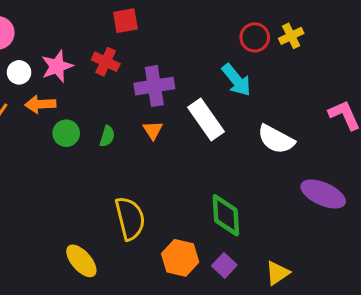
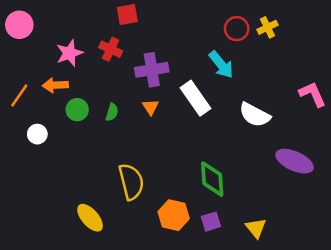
white circle: (19, 72) -> (37, 134), moved
purple square: (224, 265) -> (211, 222), turned 30
yellow triangle: (278, 273) -> (256, 228), turned -35

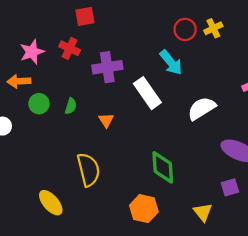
orange triangle: (150, 107) -> (106, 120), moved
white semicircle: (255, 115) -> (202, 108), turned 120
orange hexagon: (174, 215) -> (144, 209), moved
purple square: (211, 222) -> (230, 187), moved

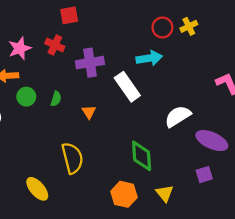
cyan arrow: (171, 62) -> (149, 58), turned -60
white semicircle: (202, 108) -> (178, 116), moved
yellow triangle: (203, 212) -> (165, 193), moved

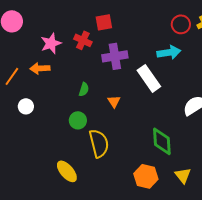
red square: (69, 15) -> (104, 22), moved
green circle: (26, 97) -> (78, 120), moved

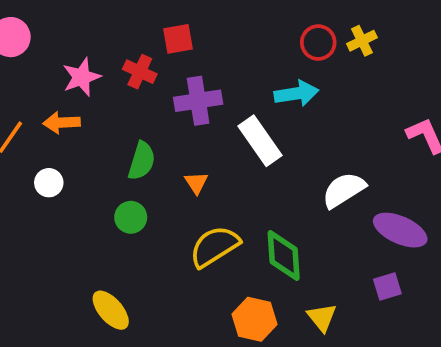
green semicircle: (84, 89) -> (142, 161), size x1.5
white circle: (26, 106) -> (49, 183), moved
yellow semicircle: (99, 143) -> (214, 246), moved, turned -108

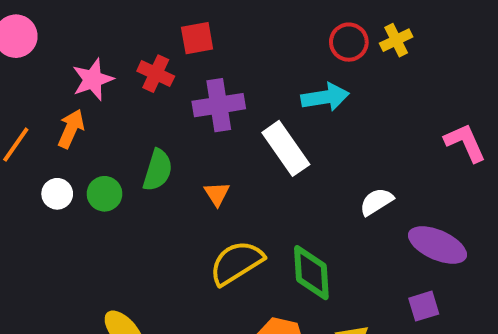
orange arrow: (62, 123) -> (71, 129), turned 117
white semicircle: (344, 190) -> (376, 202), size x0.7
green circle: (131, 217) -> (104, 194), moved

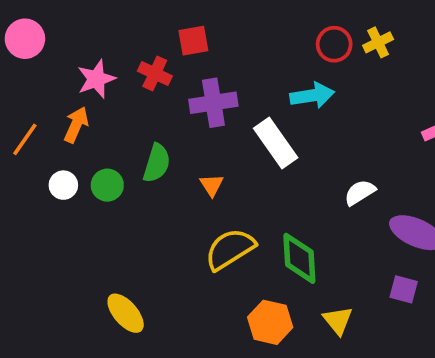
purple square: (424, 306) -> (404, 289), turned 32

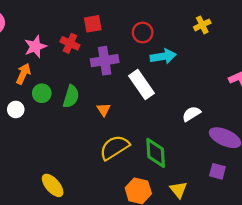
red circle: (334, 44) -> (143, 33), moved
green circle: (107, 185) -> (42, 93), moved

